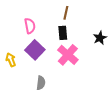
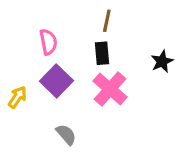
yellow arrow: (11, 60) -> (17, 97), turned 56
gray semicircle: (41, 83) -> (66, 135), turned -48

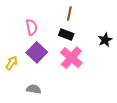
black rectangle: (102, 53) -> (66, 35), turned -64
gray semicircle: (66, 135) -> (34, 89), moved, turned -40

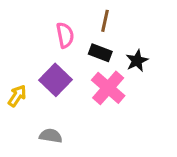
pink semicircle: (32, 27) -> (65, 35), moved
black star: (105, 40) -> (137, 61), moved

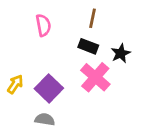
pink semicircle: (65, 35) -> (43, 25), moved
purple square: (55, 80) -> (49, 88), moved

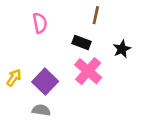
brown line: (93, 18) -> (96, 15), moved
black star: (121, 53) -> (122, 49), moved

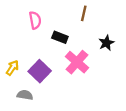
black rectangle: (82, 42) -> (60, 37), moved
gray semicircle: (41, 110) -> (25, 95), moved

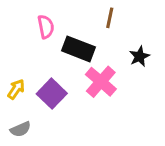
black rectangle: (60, 37) -> (79, 49), size x1.5
gray semicircle: (25, 95) -> (21, 129), moved, turned 147

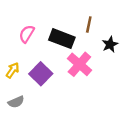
brown line: (110, 18) -> (89, 24), moved
pink semicircle: (46, 27) -> (27, 34), moved, turned -138

